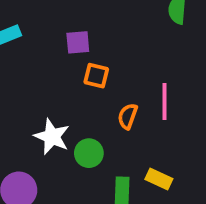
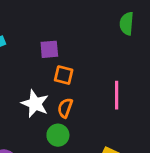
orange semicircle: (128, 116) -> (65, 108), moved
white star: (52, 137) -> (35, 104), moved

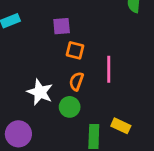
pink line: (117, 95) -> (109, 69), moved
white star: (35, 104) -> (40, 92), moved

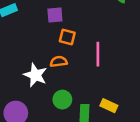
orange semicircle: (76, 81) -> (59, 62), moved, turned 63
green circle: (70, 107) -> (62, 100), moved

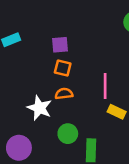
orange square: (67, 37) -> (63, 68), moved
yellow rectangle: (109, 106) -> (117, 112), moved

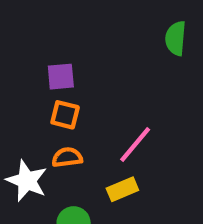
pink line: (105, 86) -> (135, 145), turned 40
yellow rectangle: (117, 112) -> (122, 189), moved, turned -48

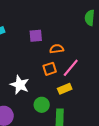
orange square: (65, 115) -> (50, 69), moved, turned -32
orange semicircle: (67, 157) -> (57, 49), moved

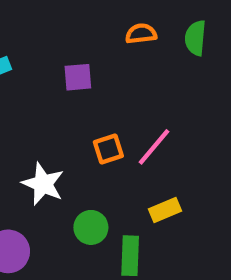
orange semicircle: (57, 49) -> (141, 34), moved
yellow rectangle: (65, 89) -> (165, 210), moved

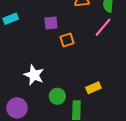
pink line: (154, 147) -> (103, 27), moved
orange square: (108, 149) -> (67, 40), moved

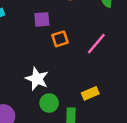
pink line: (103, 27) -> (96, 44), moved
white star: (34, 75) -> (37, 79), moved

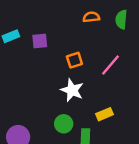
purple square: (42, 19) -> (40, 41), moved
white star: (37, 79) -> (72, 90), moved

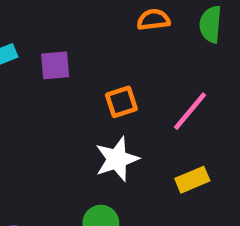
white star: (72, 90) -> (117, 159), turned 30
yellow rectangle: (104, 114) -> (192, 180), moved

